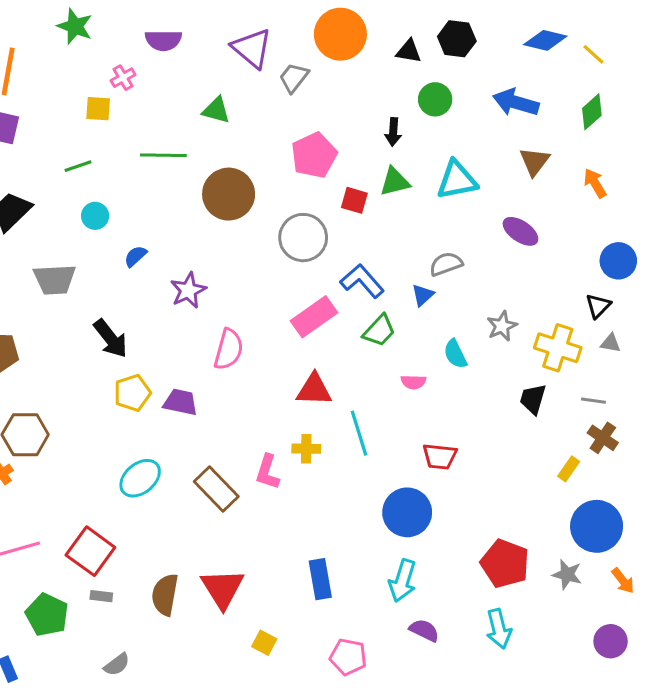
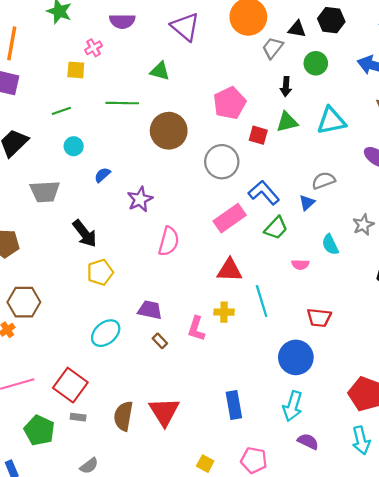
gray trapezoid: (294, 78) -> (273, 48), moved
purple trapezoid: (180, 402) -> (150, 310), moved
brown rectangle: (216, 489) -> (160, 341), size x0.5
yellow square: (264, 643) -> (205, 464), moved

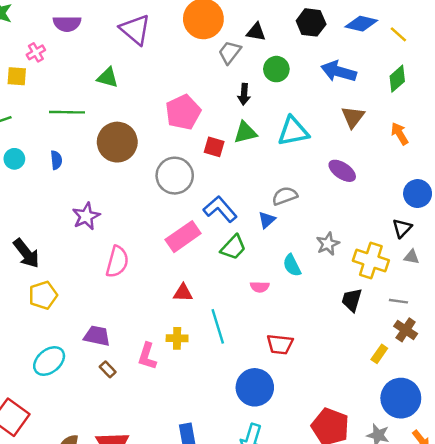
black hexagon: (331, 20) -> (311, 22), moved
blue semicircle: (102, 175) -> (56, 160), moved, turned 126
red triangle: (230, 270) -> (183, 293), size x0.7

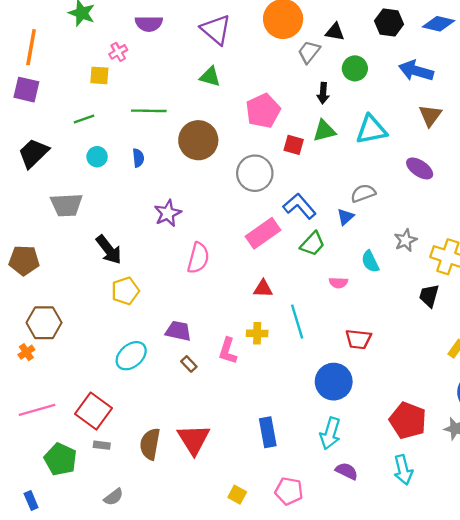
green triangle: (108, 77) -> (210, 77), moved

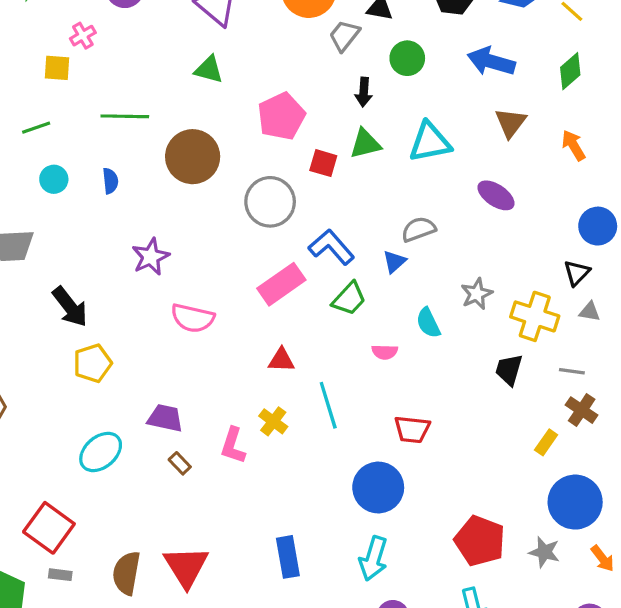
pink semicircle: (198, 258) -> (193, 318), turned 88
yellow cross: (257, 333) -> (273, 421), turned 36

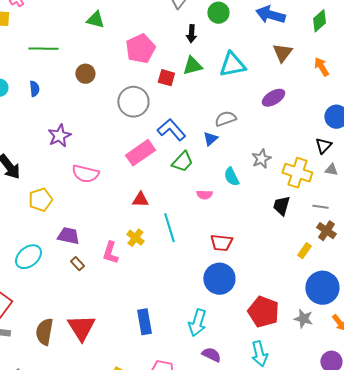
brown circle: (193, 157) -> (85, 74), size x0.6
purple ellipse: (496, 195) -> (273, 98), turned -65
yellow pentagon: (93, 363) -> (40, 200), moved
blue circle: (378, 488) -> (219, 279), moved

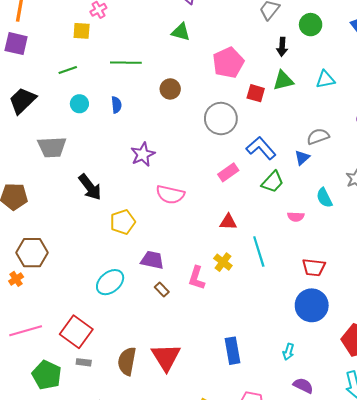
cyan triangle: (232, 65) -> (325, 79), size x0.7
pink rectangle: (140, 153) -> (228, 172), size x0.7
cyan arrow: (197, 323) -> (288, 352), size x0.6

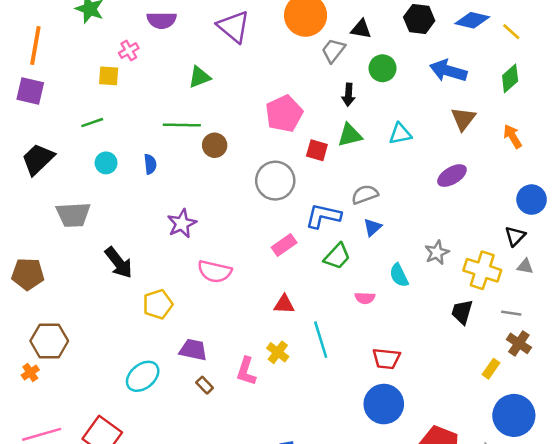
green triangle: (181, 32) -> (199, 77), moved, turned -36
green line: (126, 63) -> (182, 125), moved
gray semicircle: (318, 136) -> (365, 194), moved
blue L-shape: (261, 148) -> (323, 216), turned -36

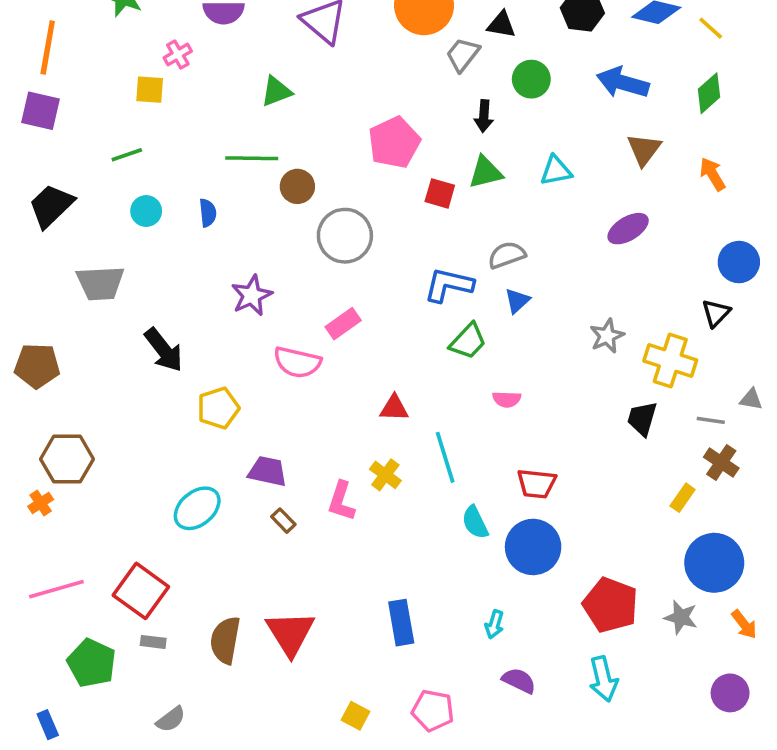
gray circle: (275, 181) -> (345, 236), moved
pink rectangle: (284, 245) -> (343, 324), moved
gray triangle: (525, 266) -> (751, 399), moved
cyan semicircle: (399, 275) -> (475, 522), moved

